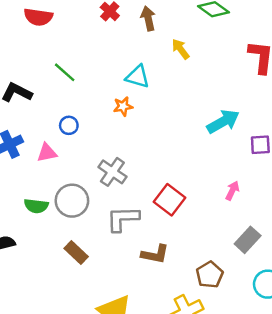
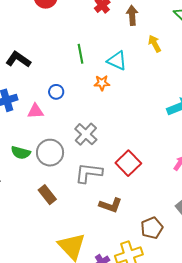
green line: (65, 72) -> (81, 54), moved, turned 30

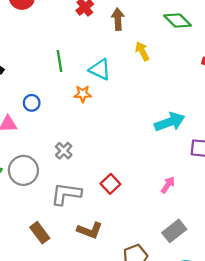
gray cross: (86, 134) -> (64, 151), size x0.7
red square: (128, 163) -> (110, 184), size x0.7
brown rectangle: (47, 195) -> (40, 233), moved

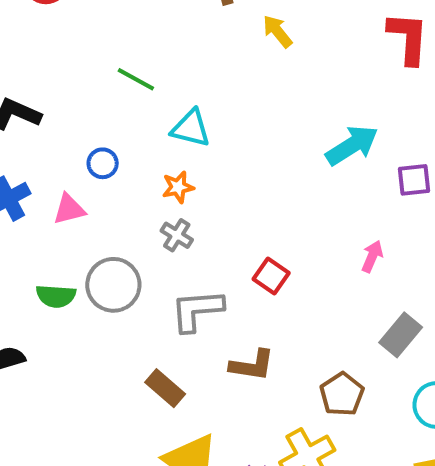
green line: (60, 61) -> (136, 79), turned -40
cyan triangle: (100, 69) -> (191, 128), moved
orange star: (83, 94) -> (178, 187), moved

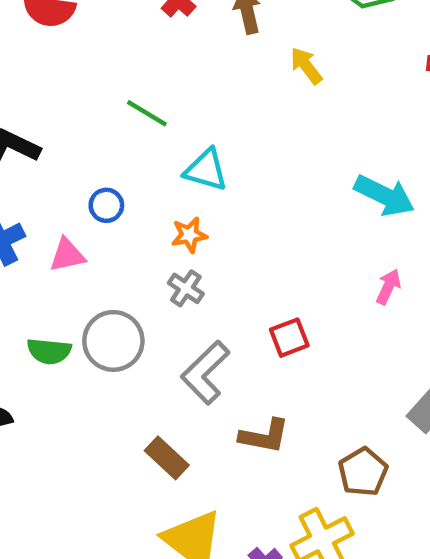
cyan arrow: (352, 145) -> (384, 196), turned 56
pink arrow: (372, 256) -> (388, 287), moved
red square: (271, 276) -> (289, 338), turned 32
gray L-shape: (197, 310) -> (205, 373), turned -42

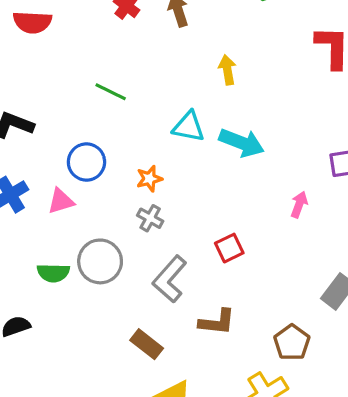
yellow arrow: (306, 66) -> (227, 70), moved, turned 32
cyan triangle: (206, 170) -> (189, 127), moved
cyan arrow: (384, 196) -> (241, 143), moved
blue circle: (106, 205) -> (86, 162), size x1.5

